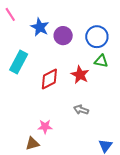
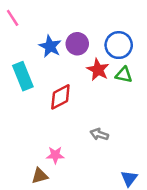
blue star: (40, 27) -> (50, 46), moved
cyan rectangle: (19, 62) -> (23, 76), turned -50
red star: (80, 75) -> (98, 70), moved

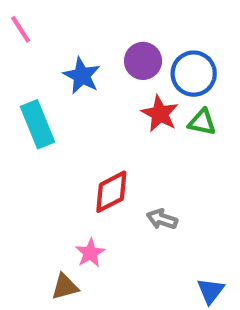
purple circle: (77, 44) -> (143, 61), moved
red diamond: (60, 97) -> (111, 192), moved
pink star: (55, 155) -> (90, 253), turned -30

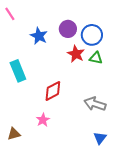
cyan rectangle: (37, 124) -> (18, 71), moved
gray arrow: (162, 219) -> (95, 104), moved, size x1.5
brown triangle: (65, 287) -> (14, 134), moved

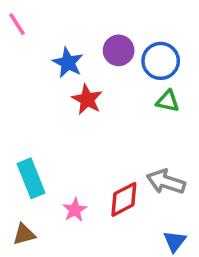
red star: (76, 54) -> (87, 99), moved
cyan rectangle: (18, 71) -> (31, 178), moved
red diamond: (53, 91) -> (124, 199), moved

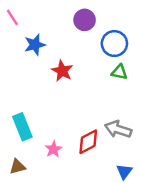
purple circle: (119, 50) -> (85, 20), moved
blue star: (68, 63) -> (35, 45), moved, turned 30

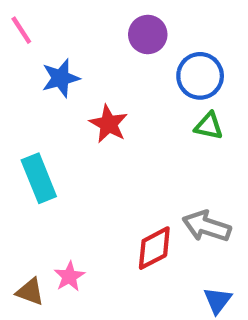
cyan rectangle: (22, 127) -> (39, 178), moved
pink star: (53, 149) -> (69, 276), moved
brown triangle: (17, 167) -> (30, 292), turned 35

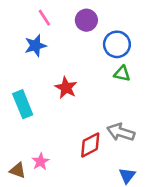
pink line: (21, 30) -> (44, 18), moved
red star: (109, 124) -> (66, 88), moved

